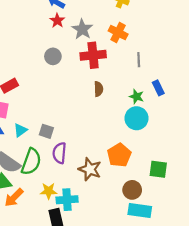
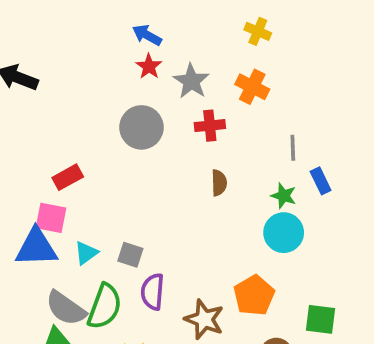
red cross: (93, 55) -> (210, 126), size x0.7
gray circle: (53, 56) -> (141, 127), size x1.5
gray line: (139, 60) -> (293, 148), moved

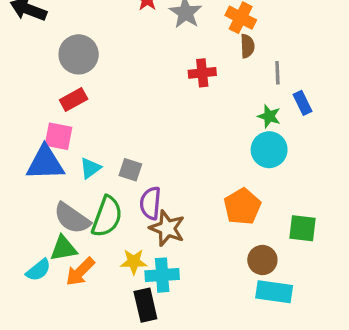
red cross: (210, 126) -> (202, 73), moved
gray circle: (141, 127) -> (79, 54), moved
brown semicircle: (219, 183) -> (247, 46), moved
brown star: (204, 319) -> (167, 228), moved

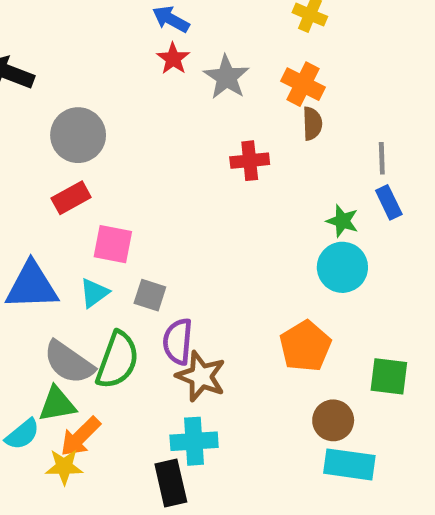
gray line: (277, 73) -> (382, 158), moved
pink square: (59, 136) -> (113, 244), moved
yellow star: (134, 262) -> (64, 467), moved

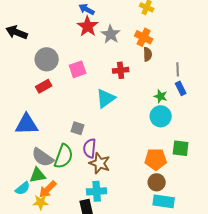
red star: (173, 59) -> (88, 26), size x1.5
pink square: (113, 244) -> (78, 69), moved, turned -30
cyan triangle: (94, 293) -> (106, 98), moved, size x1.5
orange pentagon: (305, 346) -> (156, 159), moved, turned 30
green square: (389, 376) -> (181, 148), moved

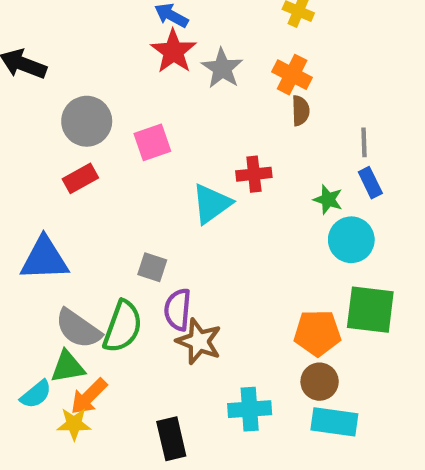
red cross: (121, 70) -> (254, 174), moved
cyan circle: (161, 116) -> (351, 240), moved
green square: (181, 148) -> (370, 310), size x1.4
cyan cross: (97, 191) -> (250, 409), moved

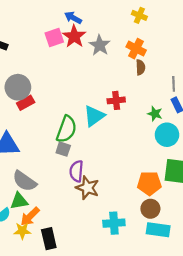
gray circle: (87, 121) -> (18, 87), moved
pink square: (152, 142) -> (54, 38), moved
green semicircle: (123, 327) -> (66, 129), moved
black rectangle: (171, 439) -> (49, 239), moved

